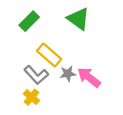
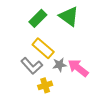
green rectangle: (29, 21) -> (38, 18), moved
yellow cross: (32, 97) -> (45, 85), moved, turned 32

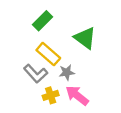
green triangle: (69, 16) -> (85, 38), moved
pink arrow: (78, 68) -> (77, 95), moved

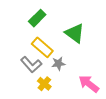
yellow cross: (51, 95) -> (44, 84), turned -32
pink arrow: (77, 95) -> (89, 84), moved

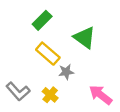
gray L-shape: (31, 65) -> (18, 91), moved

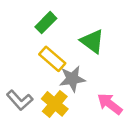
gray star: (66, 72) -> (72, 79), size x1.5
yellow cross: (50, 95) -> (55, 104), size x1.5

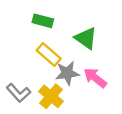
green rectangle: (46, 23) -> (43, 21), turned 60
pink arrow: (110, 104) -> (95, 78), moved

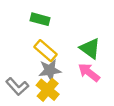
green triangle: (86, 38) -> (90, 49), moved
gray star: (67, 73) -> (50, 70), moved

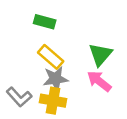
green triangle: (90, 49) -> (100, 54), turned 35
yellow cross: (48, 90) -> (53, 101), turned -30

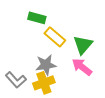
yellow rectangle: (51, 57) -> (55, 37), moved
yellow cross: (53, 101) -> (44, 83), turned -30

